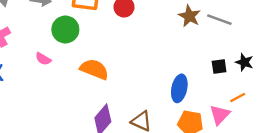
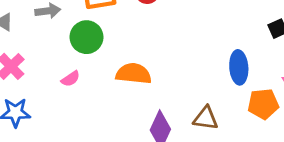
pink semicircle: (43, 59) -> (71, 79), turned -49

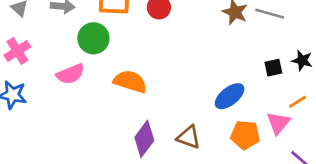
blue ellipse: (239, 67) -> (230, 96), turned 44
pink semicircle: (71, 79) -> (70, 74), size x1.5

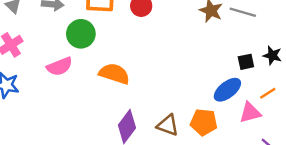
blue ellipse: (230, 96) -> (227, 90), moved
pink triangle: (278, 123) -> (250, 113), turned 35
orange pentagon: (245, 135) -> (204, 122), moved

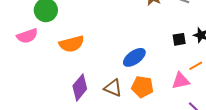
orange semicircle: (114, 74) -> (72, 44), turned 145
blue ellipse: (227, 90) -> (134, 57), moved

